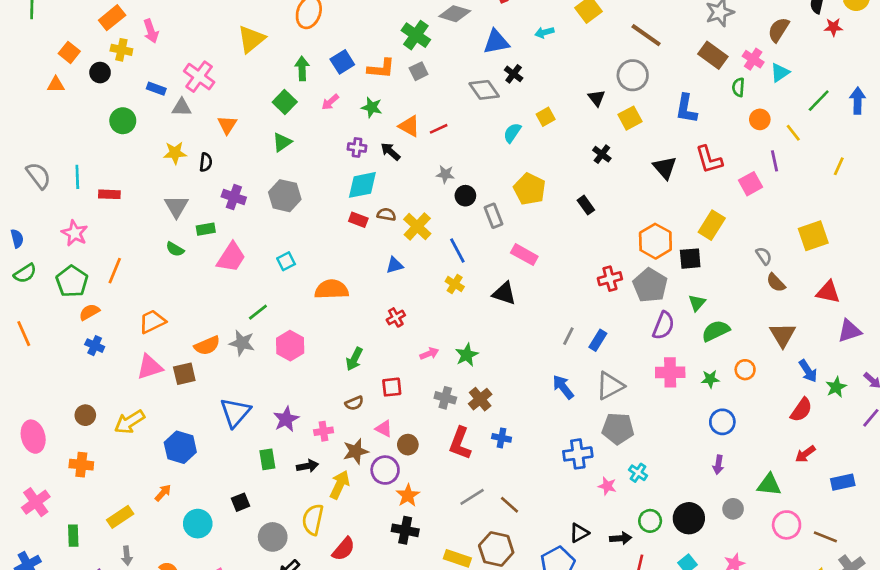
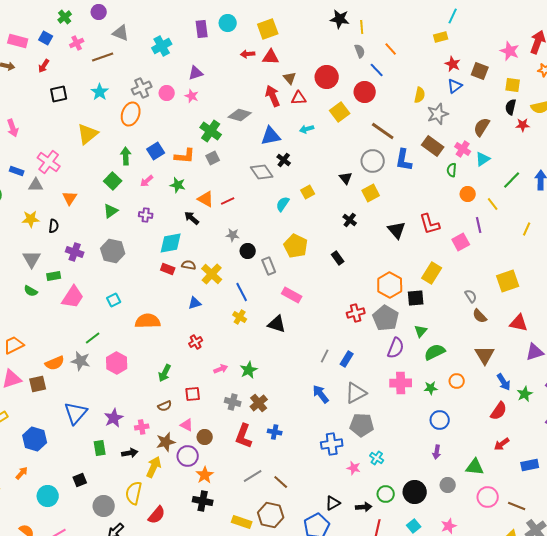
blue L-shape: (686, 109) -> (404, 160), moved
purple cross: (357, 148) -> (146, 215), moved

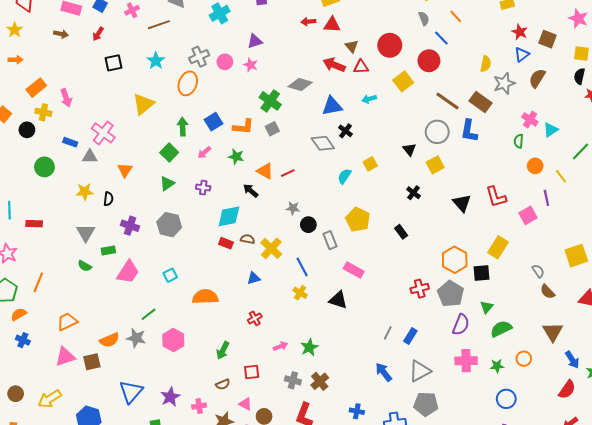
red arrow: (273, 96) -> (334, 65), turned -45
brown semicircle: (482, 127) -> (537, 78), moved
brown rectangle: (433, 146) -> (480, 102), moved
blue cross: (275, 432) -> (357, 411), moved

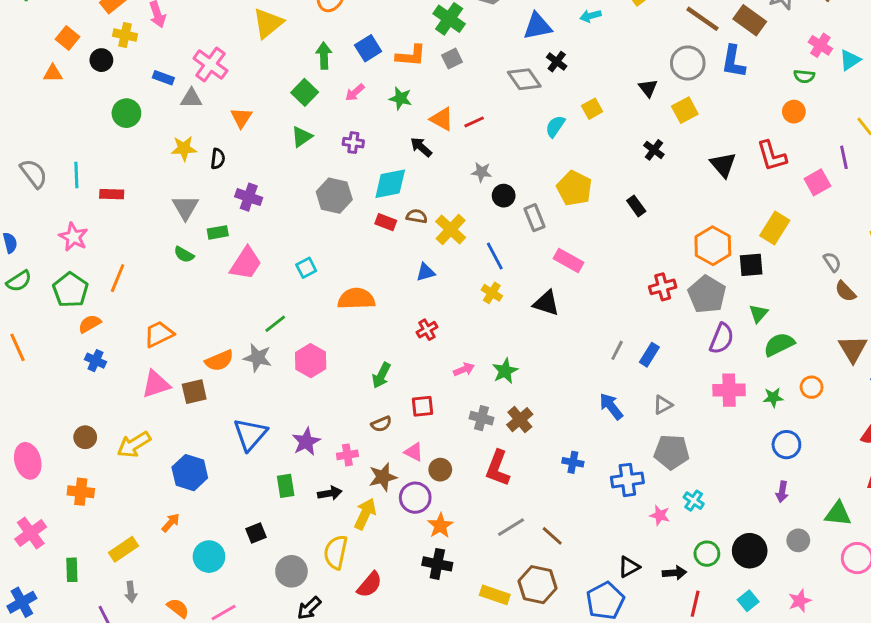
green semicircle: (519, 141) -> (804, 76), turned -88
orange circle: (535, 166) -> (794, 112), moved
gray hexagon: (169, 225) -> (334, 196), moved
gray triangle: (420, 371) -> (663, 405), size x0.6

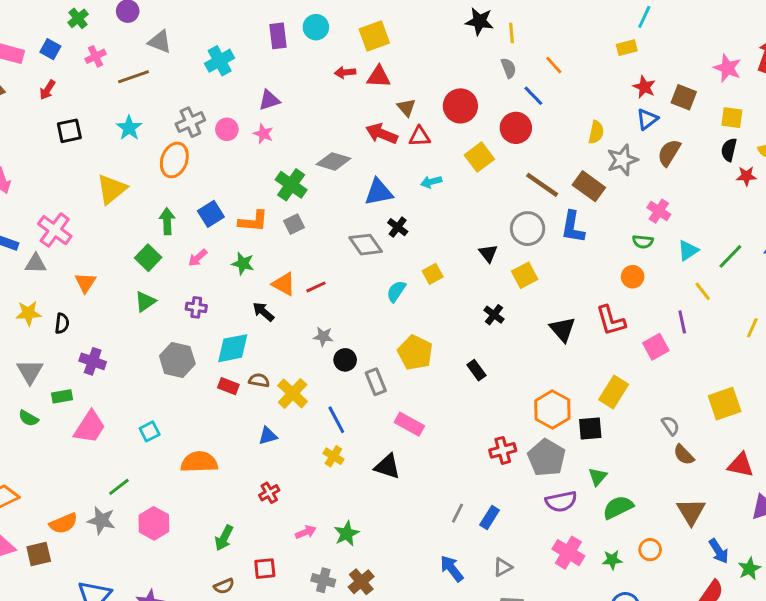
cyan triangle: (850, 60) -> (688, 250), moved
purple semicircle: (722, 339) -> (561, 501), turned 56
pink cross: (729, 390) -> (568, 553), turned 32

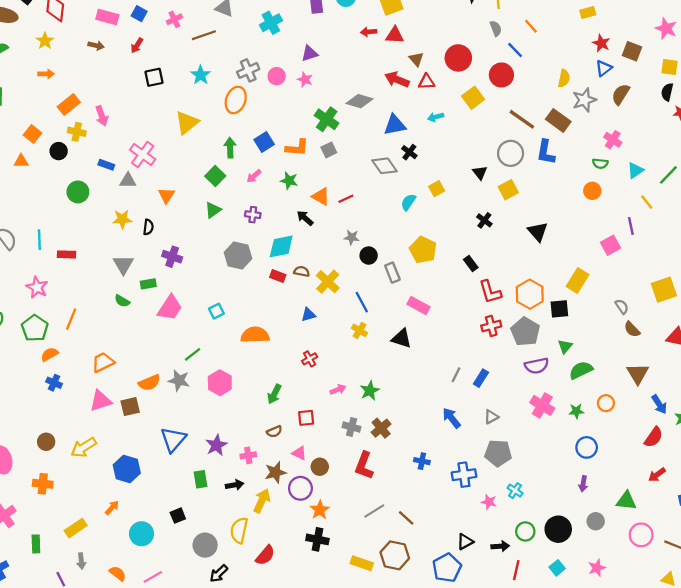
red L-shape: (611, 320) -> (490, 292), moved

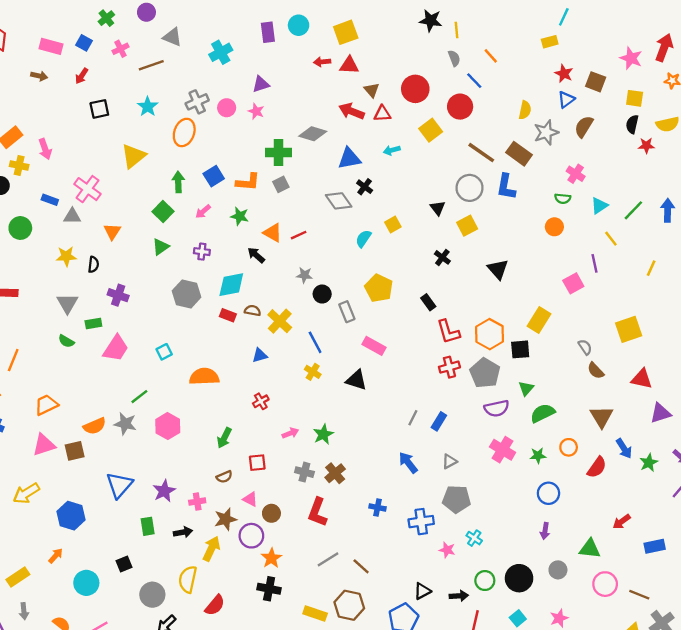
green cross: (327, 119) -> (279, 153), turned -35
red semicircle: (654, 437) -> (597, 467), moved

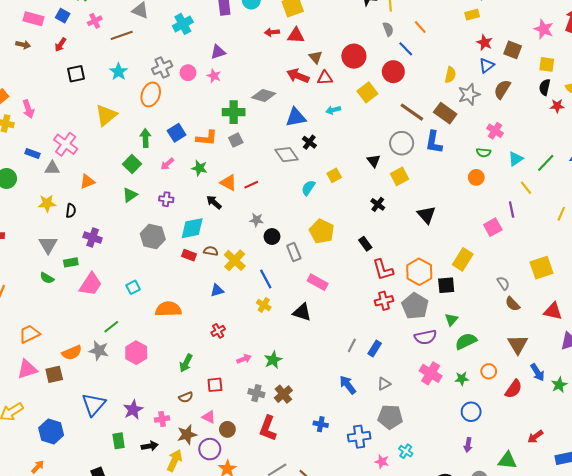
orange triangle: (112, 232) -> (87, 182), turned 35

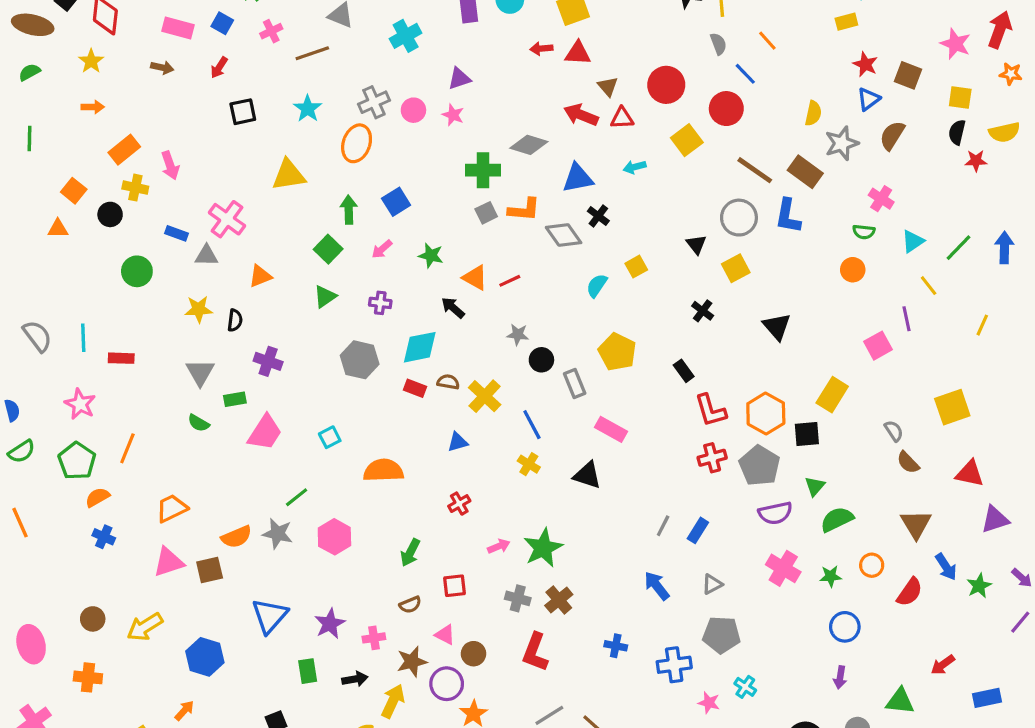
yellow triangle: (106, 115) -> (289, 175), turned 30
orange L-shape: (207, 138) -> (524, 210), moved
green star: (273, 360) -> (543, 548), size x1.4

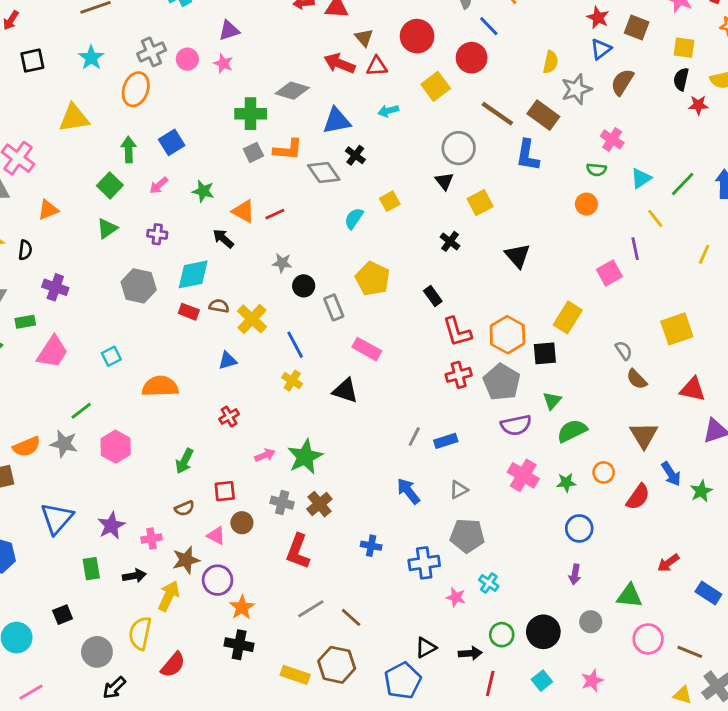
gray circle: (739, 218) -> (459, 148), moved
blue rectangle: (698, 530) -> (446, 441), turned 40
brown circle: (473, 654) -> (242, 523), moved
blue rectangle: (987, 698) -> (708, 593), turned 45

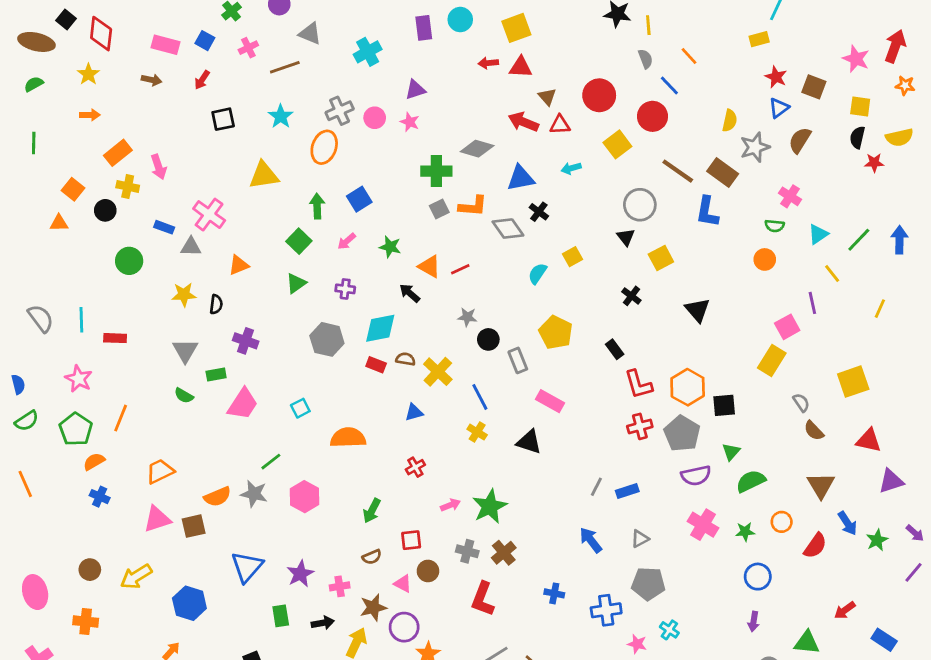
yellow rectangle: (568, 317) -> (772, 360), moved

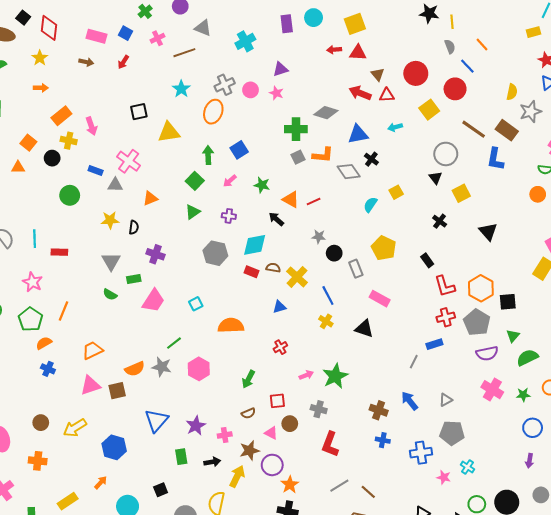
black square: (223, 119) -> (139, 112), moved
blue rectangle: (627, 491) -> (434, 344), moved
brown cross: (504, 553) -> (379, 410), moved, turned -30

